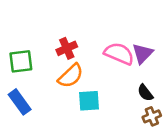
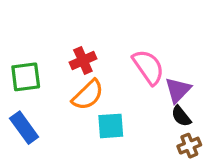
pink semicircle: (119, 54) -> (148, 67), turned 32
purple triangle: (143, 54) -> (178, 90), moved

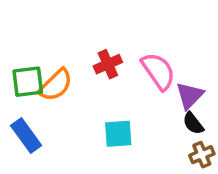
red cross: (83, 61) -> (108, 64), moved
orange semicircle: (88, 95) -> (56, 85), moved

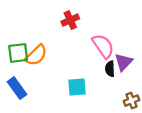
red cross: (108, 64) -> (70, 20), moved
black semicircle: (193, 123) -> (110, 69), moved, turned 35

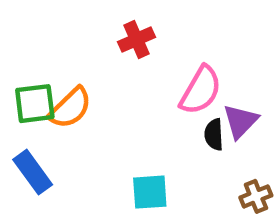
pink semicircle: (103, 46) -> (201, 90), turned 65
cyan square: (77, 87) -> (150, 192), moved

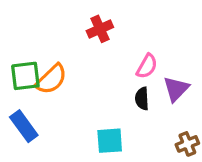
pink semicircle: (201, 90) -> (147, 66), size x0.7
black semicircle: (214, 135) -> (142, 99), moved

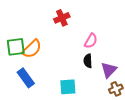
purple triangle: (176, 89) -> (109, 70), moved
blue rectangle: (24, 126) -> (26, 78), moved

